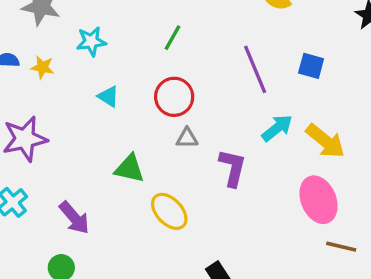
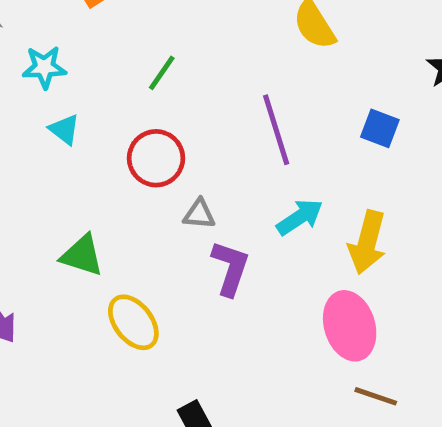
blue square: (311, 66) -> (380, 128), moved
cyan triangle: (108, 96) -> (64, 129), moved
gray triangle: (187, 138) -> (199, 214), moved
yellow arrow: (325, 141) -> (367, 242), turned 60

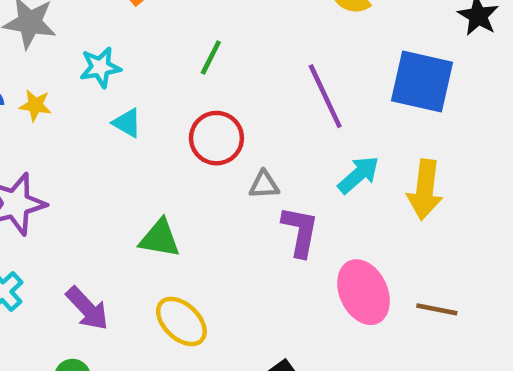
blue square: (380, 128) -> (422, 82), size x1.8
yellow ellipse: (133, 322) -> (181, 321), moved
pink ellipse: (350, 326) -> (364, 292), moved
brown line: (376, 396) -> (437, 309), moved

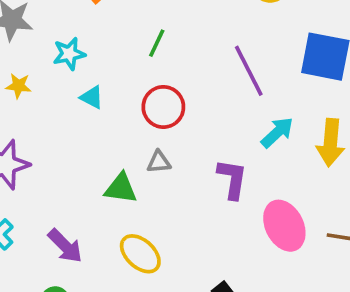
gray triangle: (264, 185) -> (159, 162), moved

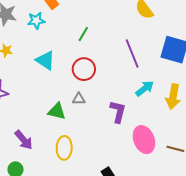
cyan star: (69, 54) -> (36, 21), moved
cyan triangle: (92, 97) -> (45, 60), size x1.5
yellow ellipse: (140, 254) -> (64, 148), turned 45

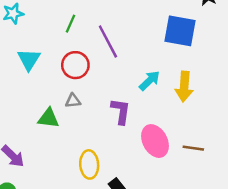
purple line: (132, 54) -> (108, 41), moved
cyan triangle: (45, 60) -> (29, 59), turned 35
yellow ellipse: (64, 148) -> (89, 164), moved

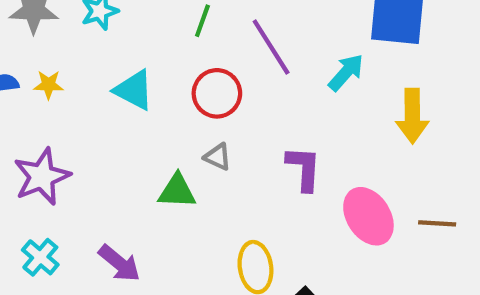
cyan triangle: (29, 59) -> (134, 90), turned -30
cyan arrow: (150, 81) -> (346, 73), moved
gray triangle: (73, 101) -> (218, 157), turned 35

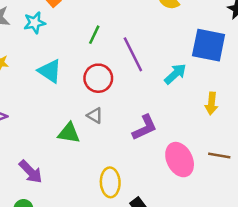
yellow arrow: (412, 116) -> (211, 103), size x0.7
purple L-shape: (304, 168) -> (145, 128), turned 56
brown line: (437, 223) -> (219, 156), moved

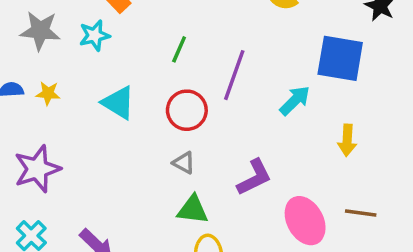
purple line: (133, 54) -> (234, 75), turned 48
green triangle: (69, 133) -> (193, 210), moved

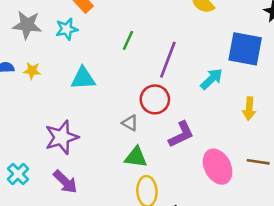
cyan triangle: (118, 103) -> (83, 78), turned -36
red circle: (187, 110) -> (155, 99), moved
purple star: (37, 169) -> (62, 137), moved

